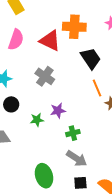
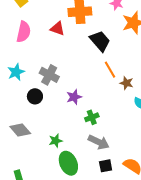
red triangle: (50, 41) -> (57, 29), size x0.7
gray cross: (45, 76) -> (49, 75), moved
black circle: (11, 104) -> (35, 96), moved
green star: (37, 120) -> (56, 141), moved

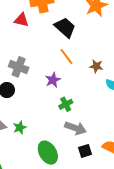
orange line: (110, 70) -> (67, 57), moved
purple star: (74, 97) -> (53, 80), moved
green star: (56, 141) -> (20, 128), moved

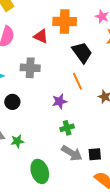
gray cross: (19, 67) -> (30, 68), moved, turned -30
black square: (85, 151) -> (95, 154), moved

